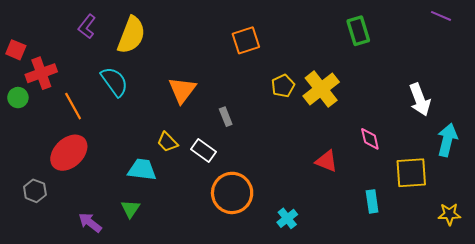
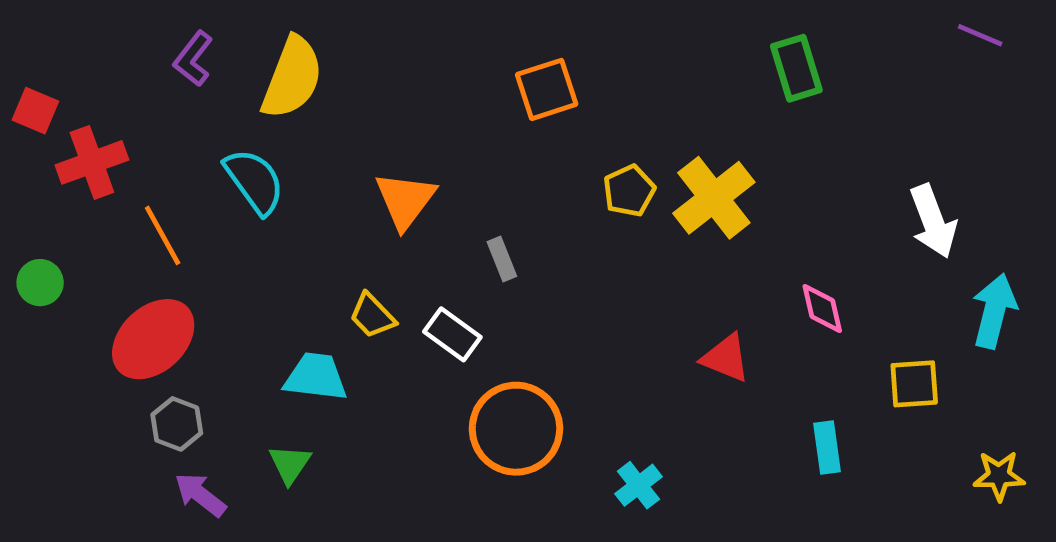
green circle: (18, 98) -> (40, 283), moved
yellow square: (411, 173) -> (914, 384), size x0.7
gray hexagon: (35, 191) -> (177, 424), moved

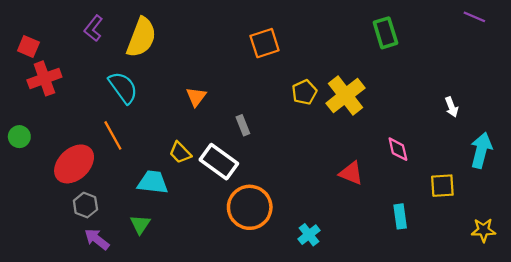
red square: (35, 111) -> (28, 47), moved
orange triangle: (405, 200) -> (196, 97), size x0.7
white arrow: (933, 221) -> (452, 107), size x0.6
orange line: (163, 235) -> (113, 135), moved
white rectangle: (452, 334) -> (219, 162), size x1.4

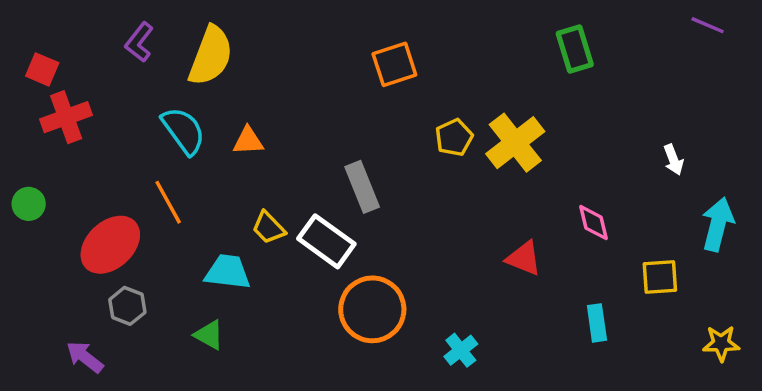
orange triangle: (196, 97) -> (248, 141), moved, turned 50
gray rectangle: (243, 125) -> (362, 187), size x1.6
green triangle: (140, 224) -> (209, 335), turned -35
purple arrow: (97, 239) -> (85, 357), moved

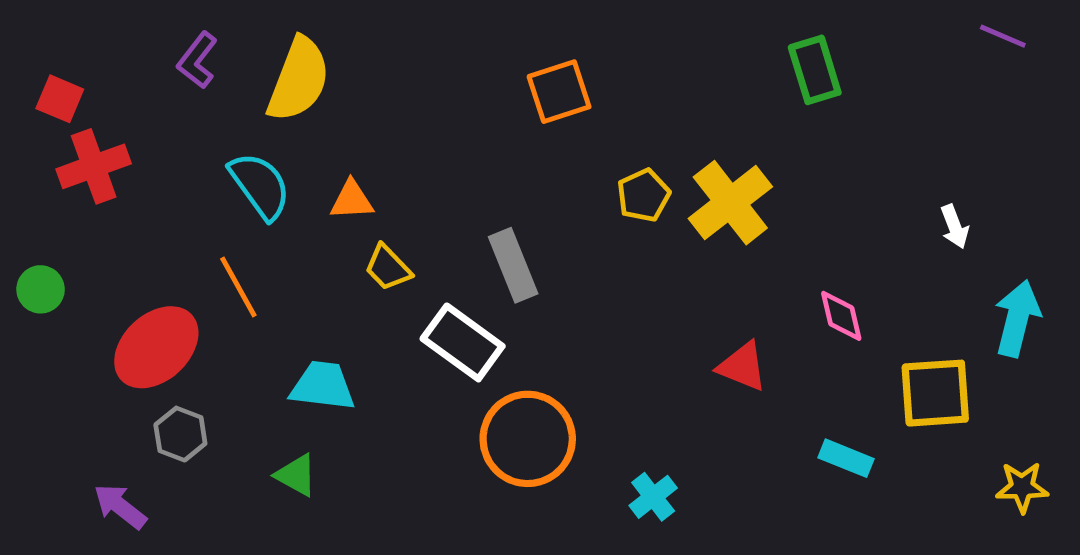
yellow trapezoid: (269, 228) -> (388, 268), moved
yellow square: (660, 277) -> (935, 393), size x1.4
cyan rectangle: (597, 323) -> (846, 458), turned -60

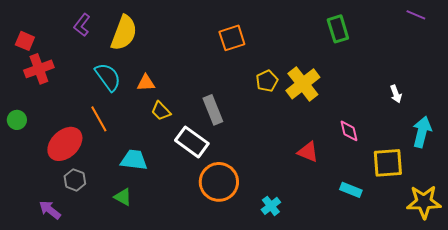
yellow star: (1022, 487) -> (424, 202), size x1.6

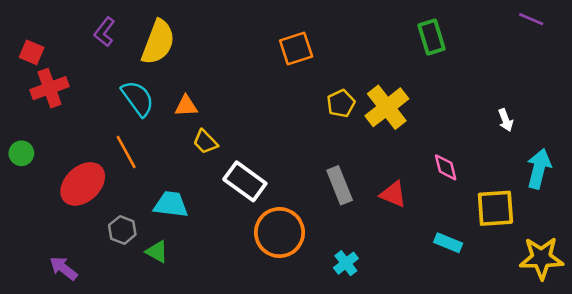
gray rectangle: (213, 110) -> (340, 185), moved
gray hexagon: (75, 180) -> (122, 230), moved

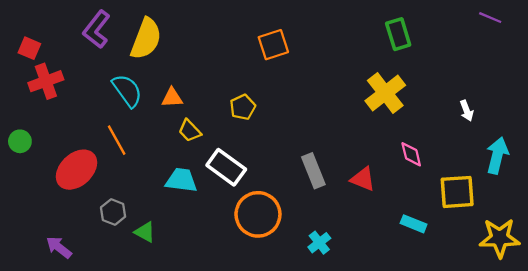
purple L-shape: (104, 32) -> (97, 29), size x1.4
yellow pentagon: (341, 103) -> (243, 107), moved
yellow cross: (387, 107) -> (385, 93), moved
cyan trapezoid: (171, 204) -> (181, 180), moved

